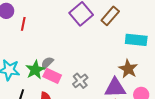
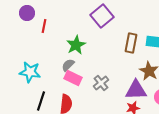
brown rectangle: (110, 16) -> (131, 43), moved, turned -30
green star: (35, 70) -> (76, 45), moved

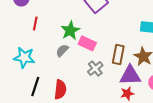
red line: (44, 26) -> (35, 23), moved
brown rectangle: (131, 43) -> (118, 54), moved
pink rectangle: (73, 78) -> (87, 43), moved

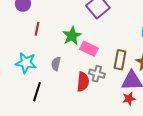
gray semicircle: (62, 50) -> (56, 64), moved, turned -32
gray cross: (95, 68) -> (97, 74), turned -35
red semicircle: (60, 89) -> (83, 82), moved

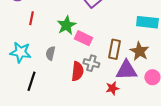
red star: (129, 99) -> (112, 88), moved

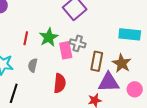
red line: (31, 18) -> (26, 38), moved
pink rectangle: (83, 38) -> (66, 50), turned 54
gray cross: (91, 63) -> (78, 43), moved

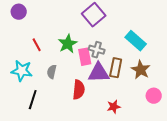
cyan rectangle: (130, 34) -> (136, 41), moved, turned 35
red line: (26, 38) -> (37, 45), moved, turned -40
purple triangle: (109, 82) -> (99, 73), moved

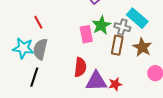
green star: (68, 44) -> (101, 25), moved
gray cross: (97, 50) -> (122, 27), moved
gray semicircle: (52, 72) -> (40, 49), moved, size x1.5
purple triangle: (99, 73) -> (96, 81), moved

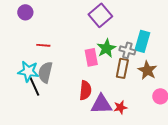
cyan rectangle: (137, 18) -> (142, 41), turned 65
red line: (38, 22) -> (43, 45), turned -56
black line: (34, 77) -> (34, 86), moved, turned -42

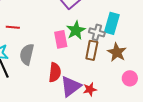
gray semicircle: (45, 72) -> (27, 54), moved
purple triangle: (101, 104) -> (71, 86), turned -35

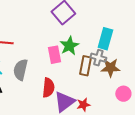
gray cross: (97, 32) -> (98, 58), moved
brown star: (117, 52) -> (110, 68), turned -30

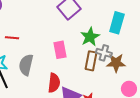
cyan rectangle: (105, 39) -> (117, 23), moved
green star: (69, 46) -> (90, 37), moved

